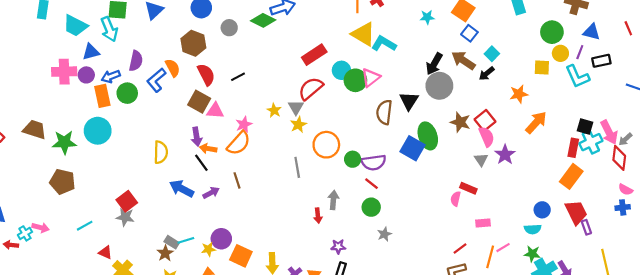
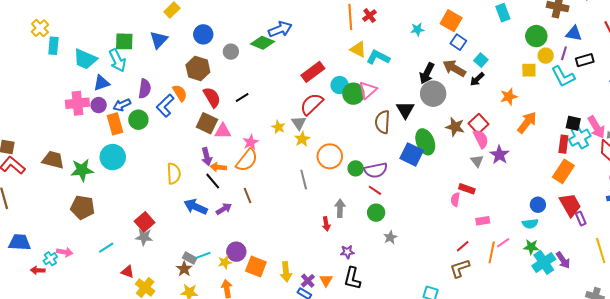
yellow triangle: (363, 34) -> (358, 49), size x0.7

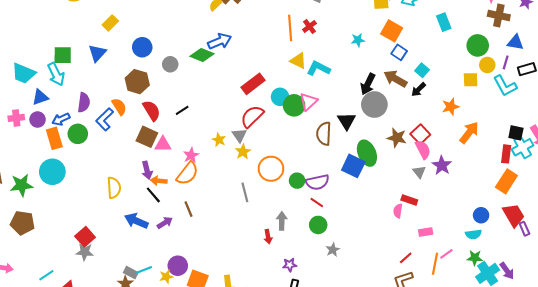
pink cross: (77, 103) -> (16, 118), size x0.7
cyan line: (106, 248) -> (46, 275), moved

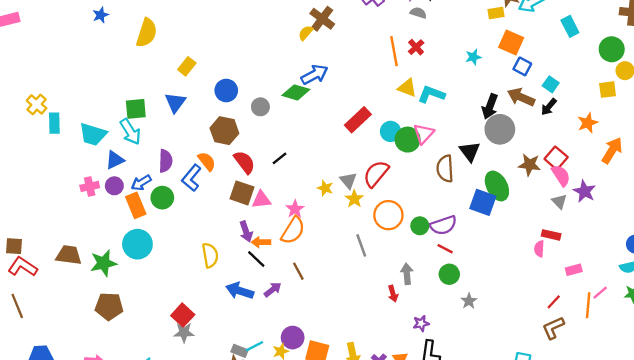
red semicircle: (252, 116) -> (376, 174), moved

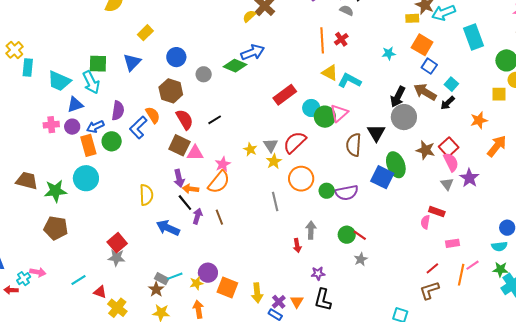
cyan rectangle: (570, 26) -> (473, 37), size x1.4
red line: (445, 249) -> (360, 235), moved
purple arrow: (273, 290) -> (197, 216), moved, turned -42

